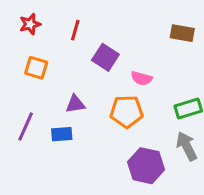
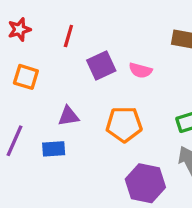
purple square: (105, 57) -> (101, 65), turned 32
pink semicircle: (142, 78) -> (140, 70), moved

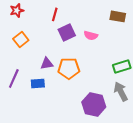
red line: (68, 36) -> (55, 14), moved
orange square: (26, 77) -> (21, 39), turned 35
orange pentagon: (124, 124) -> (69, 68), moved

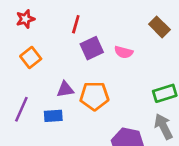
brown rectangle: (118, 16) -> (159, 27), turned 35

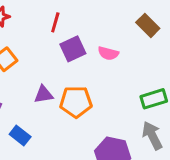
blue rectangle: (53, 116) -> (20, 136), moved, turned 42

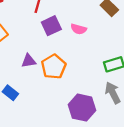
orange pentagon: (76, 102) -> (54, 67), turned -30

